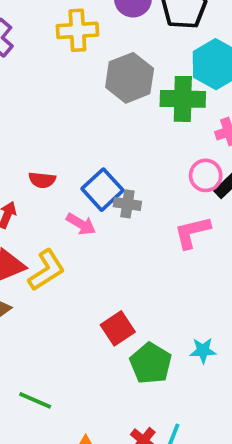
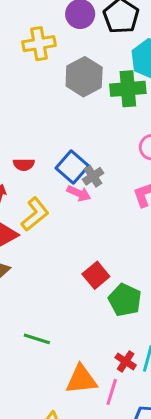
gray cross: (127, 204) -> (93, 176), turned -36
pink arrow: (81, 224) -> (79, 193), moved
yellow L-shape: (46, 270) -> (35, 214), moved

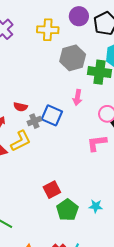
blue square: (72, 167) -> (52, 115), turned -30
gray cross: (93, 176) -> (34, 121), moved
pink arrow: (79, 193) -> (77, 97), moved, turned 63

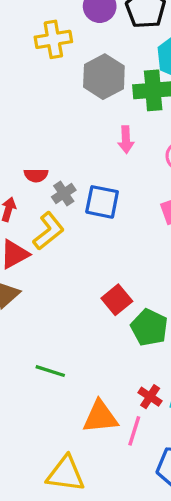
blue square: (52, 115) -> (102, 202), moved

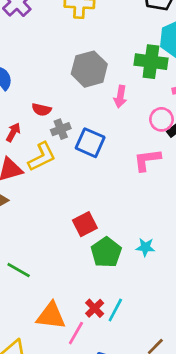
gray hexagon: (104, 77) -> (89, 69), moved

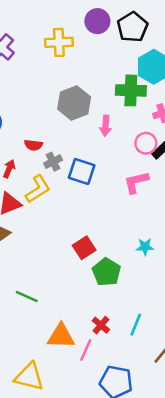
cyan star: (145, 247) -> (145, 247), moved
cyan line: (115, 310) -> (136, 325), moved

